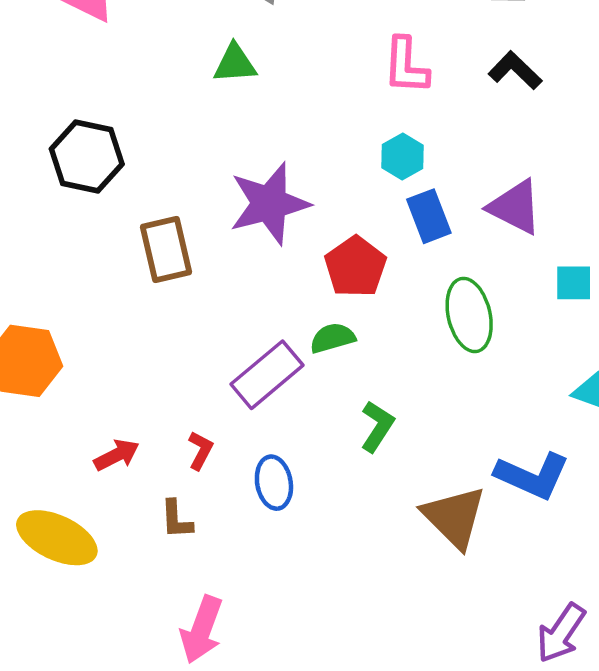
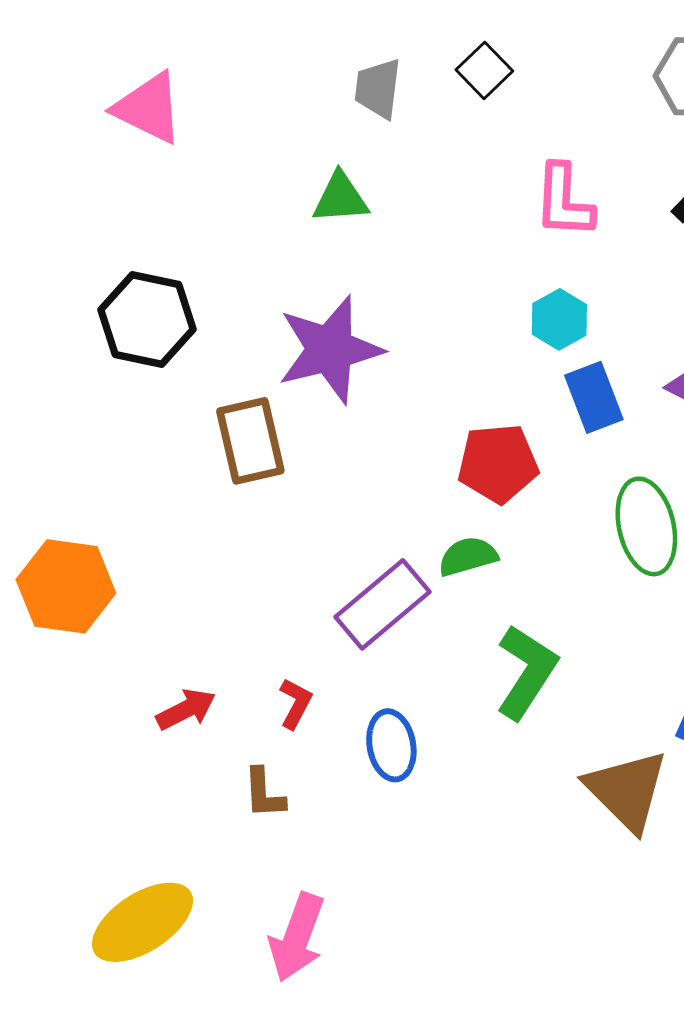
purple star: (269, 204) -> (330, 349), moved
red pentagon: (355, 267) -> (498, 463), turned 30
green L-shape: (377, 426) -> (526, 672), size x1.4
yellow ellipse: (57, 538) -> (142, 922), moved, turned -58

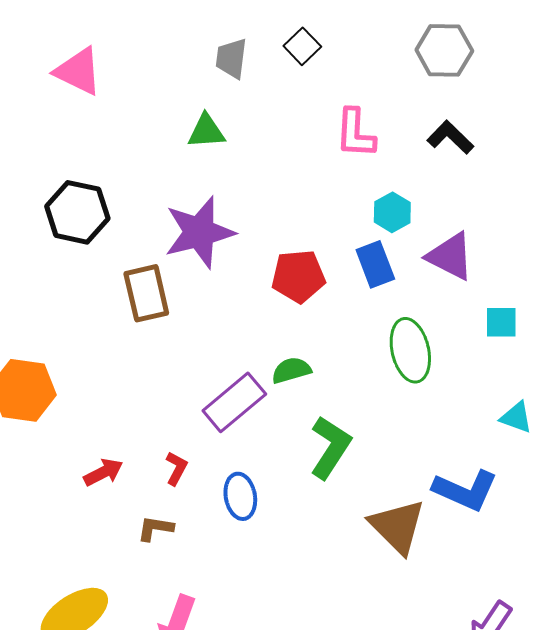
cyan hexagon: (559, 319) -> (392, 212), moved
red pentagon: (498, 463) -> (298, 276), moved
brown L-shape: (264, 793) -> (155, 528), turned 102

